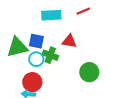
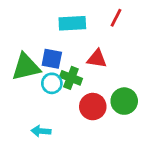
red line: (83, 11) -> (116, 18), turned -40
red circle: (32, 82) -> (93, 107), moved

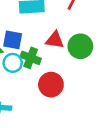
green circle: (124, 101) -> (80, 46), moved

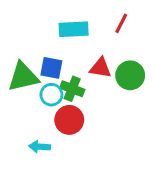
red circle: (51, 85) -> (69, 120), moved

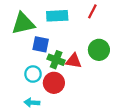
red triangle: (100, 68) -> (74, 61), moved
green triangle: (23, 77) -> (23, 23), moved
cyan circle: (51, 95) -> (33, 74), moved

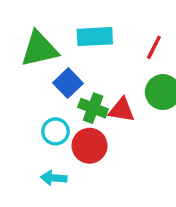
red line: (92, 11) -> (154, 47), moved
blue square: (41, 44) -> (68, 83), turned 35

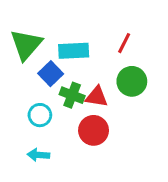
cyan rectangle: (95, 37) -> (74, 51), moved
green triangle: (39, 49) -> (26, 45), turned -36
red circle: (89, 146) -> (94, 130), moved

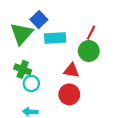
blue square: (51, 74) -> (39, 20), moved
green circle: (132, 81) -> (89, 51), moved
green cross: (72, 95) -> (23, 69), moved

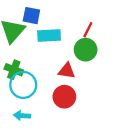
blue square: (39, 20) -> (31, 16), turned -35
cyan circle: (31, 84) -> (23, 85), size x1.5

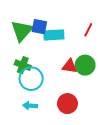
blue square: (31, 16) -> (39, 27), moved
green circle: (86, 50) -> (85, 65), moved
red circle: (64, 97) -> (67, 104), moved

